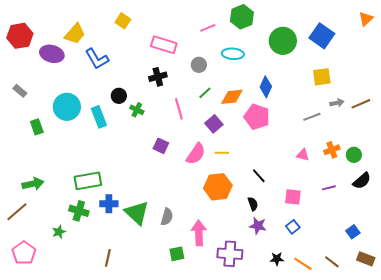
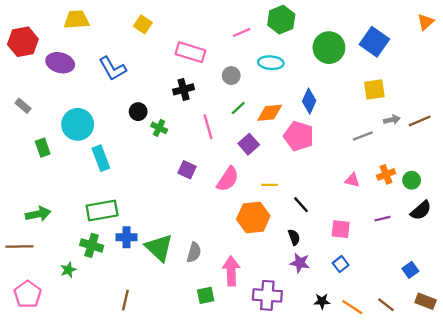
yellow trapezoid: (75, 34) -> (76, 20), moved, turned -135
cyan rectangle: (99, 117) -> (101, 158), moved
yellow line: (222, 153) -> (270, 185), moved
brown line: (17, 212) -> (19, 247), turned 40

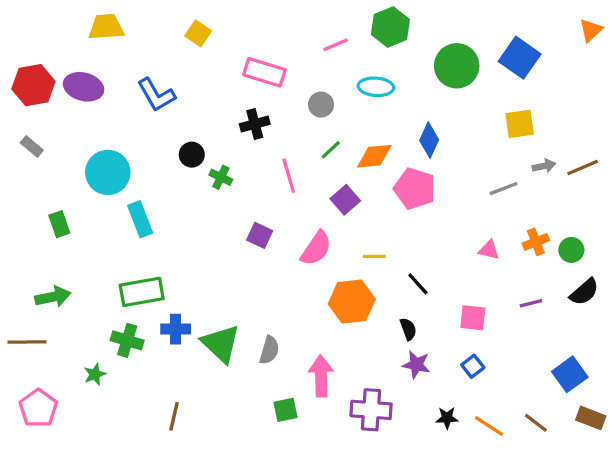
red hexagon: (23, 42) -> (33, 85), moved
green rectangle: (43, 148) -> (59, 224), moved
blue square: (410, 270) -> (570, 374), size x1.5

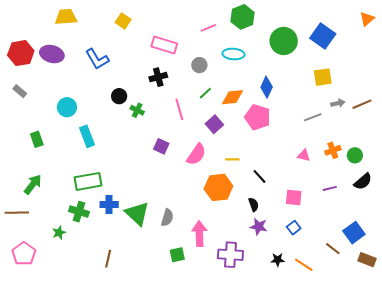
cyan circle: (108, 172) -> (67, 107), size x0.7
green arrow: (53, 297) -> (33, 184), turned -40
brown line: (536, 423) -> (333, 249), moved

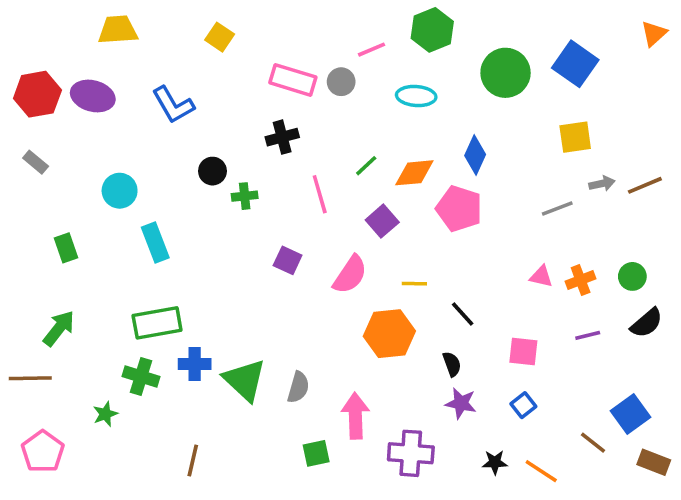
gray circle: (199, 65) -> (341, 82), moved
green cross: (137, 110) -> (245, 196), turned -32
orange cross: (333, 150) -> (581, 280), moved

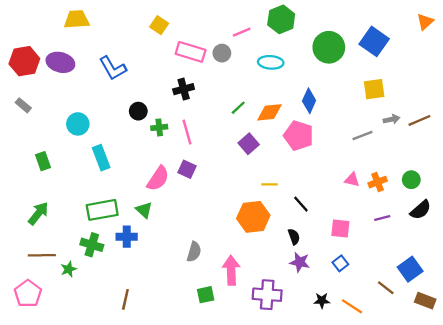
yellow square: (220, 37) -> (159, 25), moved
pink line: (320, 194) -> (187, 132), moved
pink semicircle: (350, 275) -> (158, 179), moved
brown line: (30, 378) -> (42, 255), moved
green triangle: (245, 380) -> (144, 210), moved, size x0.6

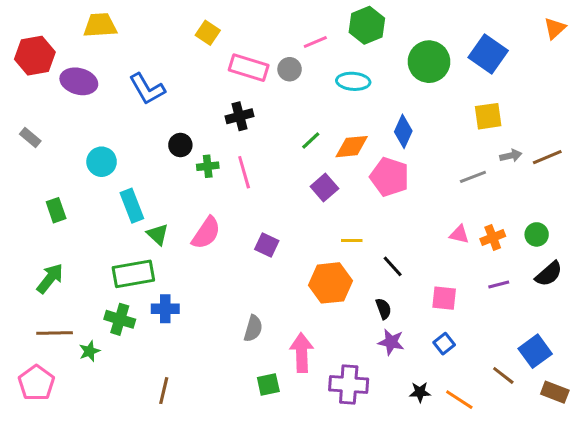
red hexagon: (24, 61) -> (35, 56), moved
purple square: (187, 169) -> (267, 245), moved
green triangle: (144, 210) -> (158, 234), moved

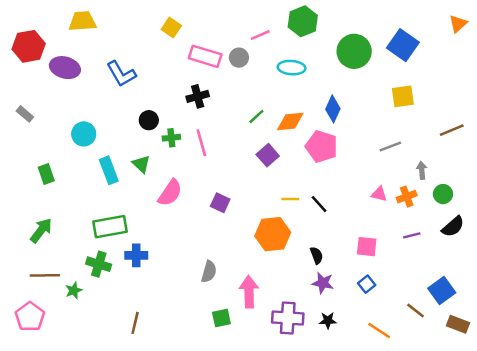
gray arrow: (511, 156) -> (422, 170), moved, turned -84
green triangle: (158, 234) -> (141, 164), moved
black line: (393, 266) -> (319, 204), moved
black star: (420, 392) -> (328, 320), moved

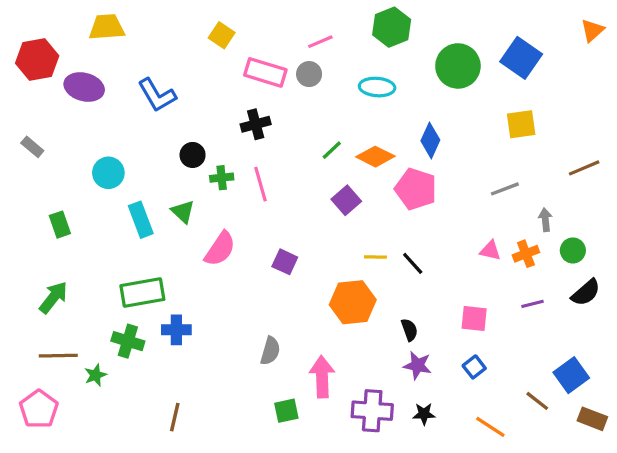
pink line: (260, 35) -> (320, 42), moved
orange diamond: (290, 121) -> (375, 157), turned 32

